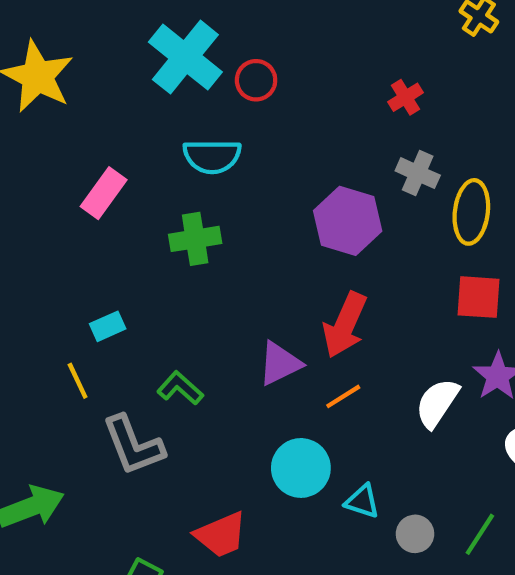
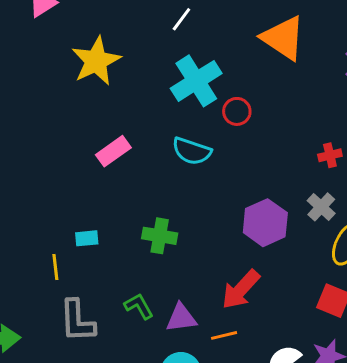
green cross: (195, 239) -> (160, 236), moved
purple triangle: (280, 363) -> (181, 318), moved
green L-shape: (180, 388) -> (139, 306), moved

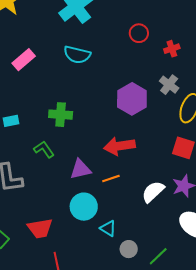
red circle: (237, 111) -> (139, 33), moved
red arrow: (241, 289) -> (119, 146), turned 44
green L-shape: (139, 306) -> (44, 149), moved

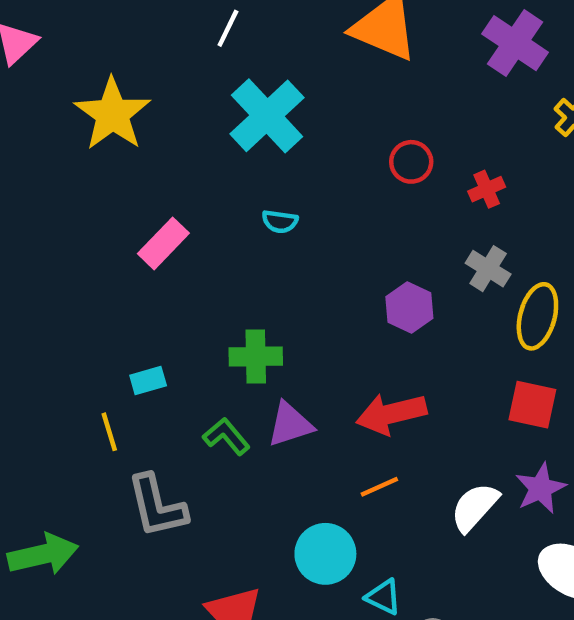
cyan semicircle: (77, 55) -> (280, 221), size x0.6
purple hexagon: (132, 99) -> (409, 307), size x0.7
purple triangle: (81, 169) -> (290, 424), moved

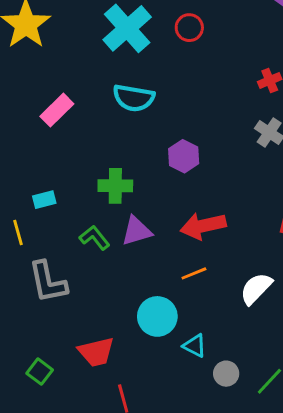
red circle: (411, 162) -> (189, 28), moved
cyan semicircle: (280, 221) -> (134, 98), size x1.8
purple hexagon: (409, 307) -> (184, 156), moved

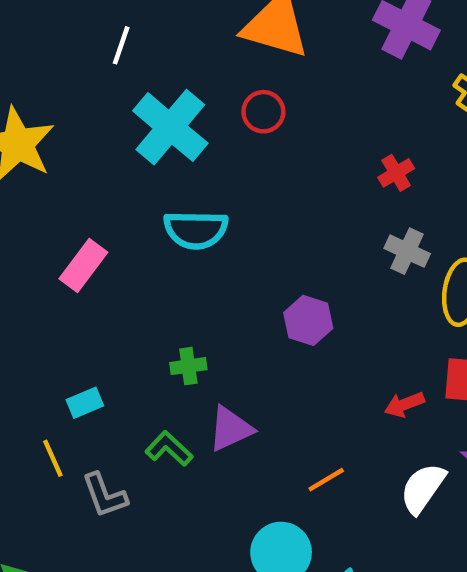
purple hexagon: (184, 156) -> (308, 320), moved
green cross: (115, 186) -> (188, 366), size x0.7
red arrow: (203, 226) -> (404, 404), moved, size x0.6
gray L-shape: (48, 282) -> (105, 495), moved, size x0.7

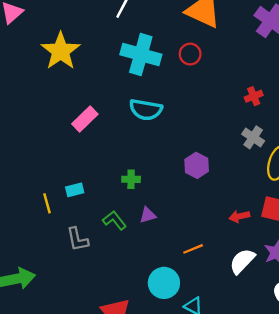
cyan cross: (170, 127) -> (141, 54), turned -33
purple triangle: (230, 429) -> (148, 215), size x0.7
yellow line: (53, 458) -> (47, 203), moved

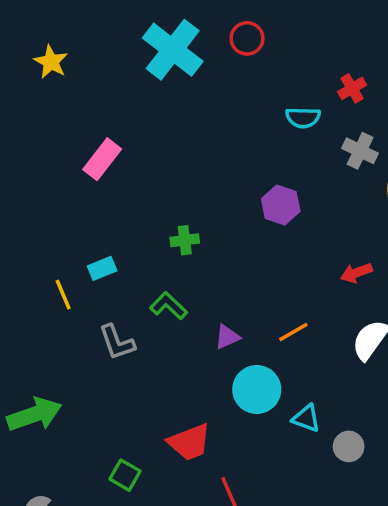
yellow star: (61, 51) -> (51, 62), size x0.6
cyan cross: (141, 54) -> (173, 50), turned 30
cyan semicircle: (146, 110) -> (303, 118), moved, size x0.7
purple triangle: (148, 215) -> (227, 337), moved

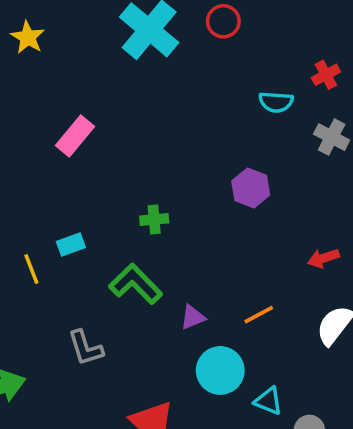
green L-shape: (168, 306) -> (136, 284), size x1.4
gray L-shape: (117, 342) -> (86, 348), moved

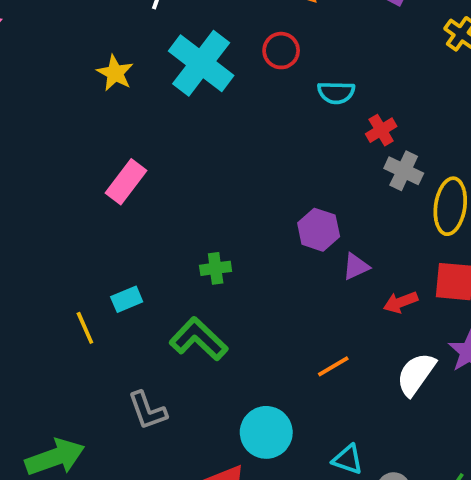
yellow star: (28, 37) -> (115, 73), moved
red cross: (326, 75) -> (381, 130), moved
cyan semicircle: (276, 102) -> (336, 93), moved
purple triangle: (193, 317) -> (356, 266), moved
cyan circle: (220, 370) -> (266, 432), moved

